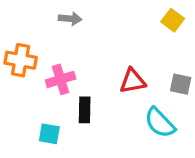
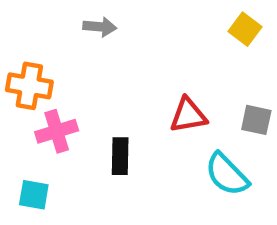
pink cross: (61, 79) -> (57, 131), moved
cyan square: (49, 134) -> (34, 195), moved

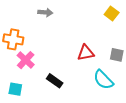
pink cross: (57, 131) -> (26, 60), turned -30
black rectangle: (120, 156) -> (55, 81), moved, turned -56

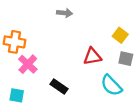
gray arrow: (45, 12) -> (65, 13), moved
yellow square: (112, 13) -> (120, 35), moved

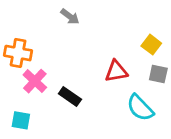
gray arrow: (65, 13) -> (70, 17), moved, turned 32
black rectangle: (59, 86) -> (70, 97), moved

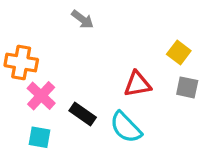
cyan semicircle: (140, 108) -> (126, 127), moved
cyan square: (21, 120) -> (39, 137), moved

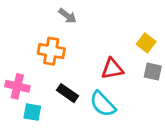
orange cross: (21, 63) -> (51, 51), moved
pink cross: (41, 96) -> (17, 86), moved, turned -30

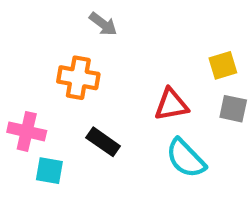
yellow square: (146, 43) -> (223, 65), turned 36
cyan semicircle: (103, 104) -> (186, 158), moved

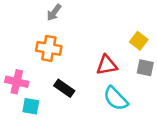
gray arrow: (103, 24) -> (54, 12), moved, turned 90
yellow square: (223, 65) -> (139, 41), turned -36

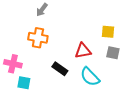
yellow square: (139, 41) -> (108, 32), turned -32
black rectangle: (64, 88) -> (60, 69), moved

